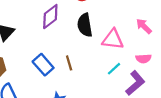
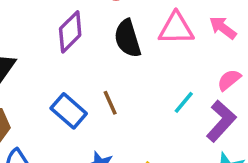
pink triangle: (113, 39) -> (176, 29), moved
pink semicircle: (143, 59) -> (229, 80), turned 152

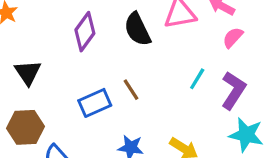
pink semicircle: (229, 80) -> (233, 38), moved
blue rectangle: (69, 111) -> (95, 103), turned -56

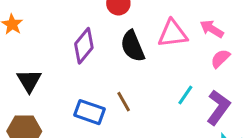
blue rectangle: (95, 103) -> (89, 112), turned 40

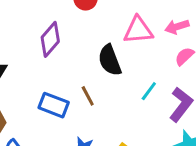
pink arrow: (212, 29) -> (177, 27), turned -50
black semicircle: (133, 46) -> (110, 60), moved

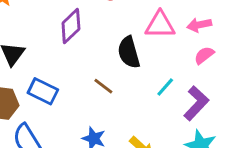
brown line: (88, 96) -> (103, 86), turned -30
blue rectangle: (54, 105) -> (43, 91), moved

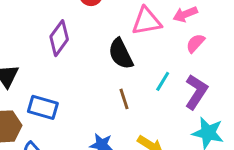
brown line: (103, 86) -> (124, 99), moved, turned 45

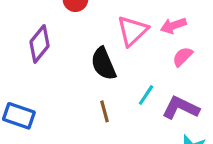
pink triangle: (147, 21) -> (132, 31), turned -36
purple L-shape: (196, 92) -> (181, 108), turned -100

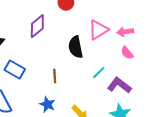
pink semicircle: (182, 57) -> (127, 53), turned -96
brown line: (105, 111) -> (55, 76), moved

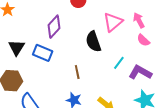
pink arrow: (125, 32) -> (139, 20), turned 77
blue rectangle: (15, 70) -> (43, 53), moved

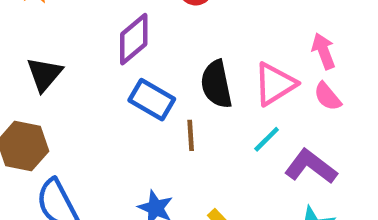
pink triangle: (113, 22) -> (275, 84), moved
blue rectangle: (43, 53) -> (152, 100), moved
brown line: (77, 72) -> (191, 135), moved

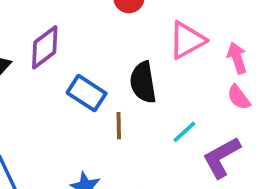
purple diamond: (134, 39) -> (45, 47), moved
pink triangle: (275, 84) -> (187, 40), moved
purple L-shape: (311, 167) -> (222, 157), turned -69

